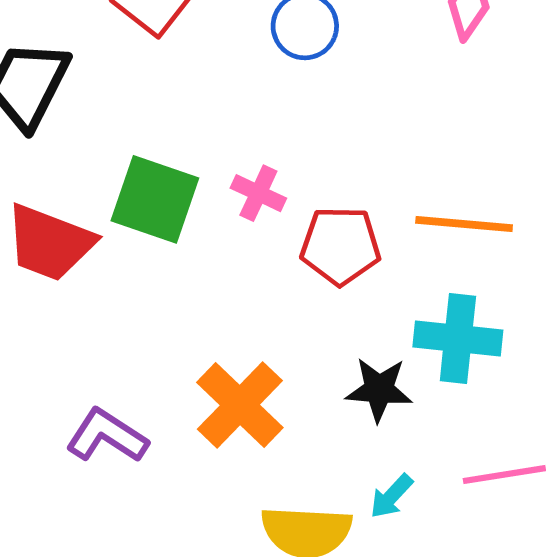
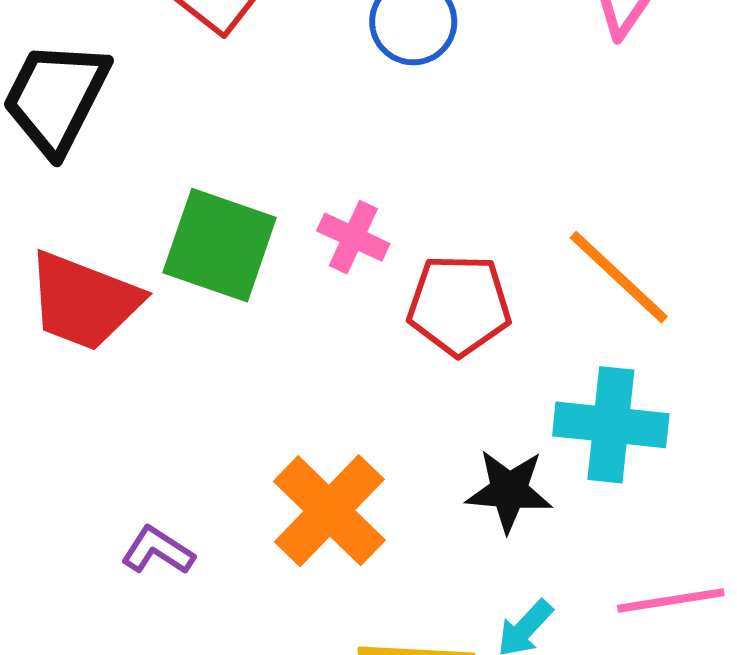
orange line: (464, 224) -> (619, 277), turned 38
purple L-shape: (107, 436) -> (158, 551), size x0.7

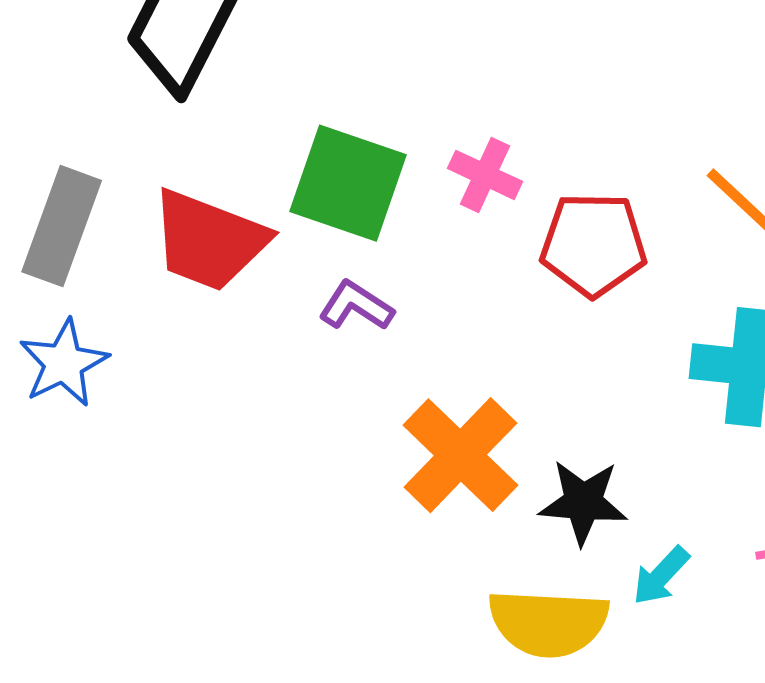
black star: (509, 491) -> (583, 502), moved
purple L-shape: (158, 551) -> (356, 306), moved

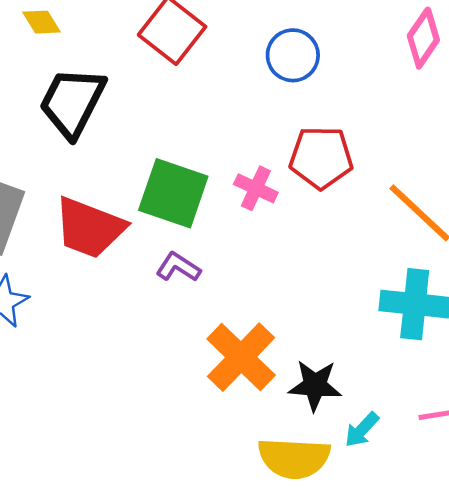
red pentagon: (593, 244) -> (321, 158), moved

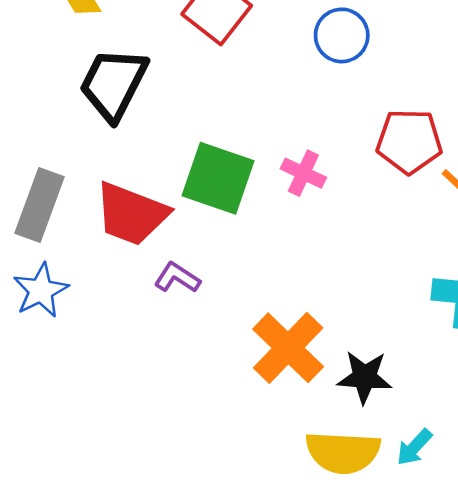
red pentagon: (321, 158) -> (409, 141), moved
purple L-shape: (178, 267) -> (177, 278), moved
cyan arrow: (362, 430) -> (414, 447), moved

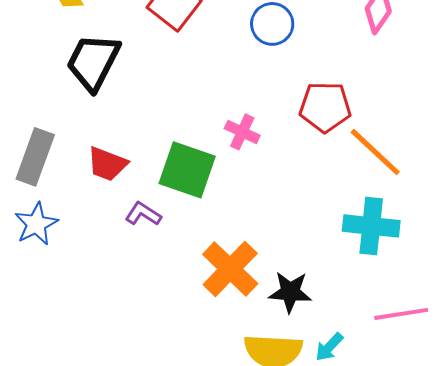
green square: (218, 178) -> (187, 170), moved
red trapezoid: (131, 214) -> (107, 164), size x0.7

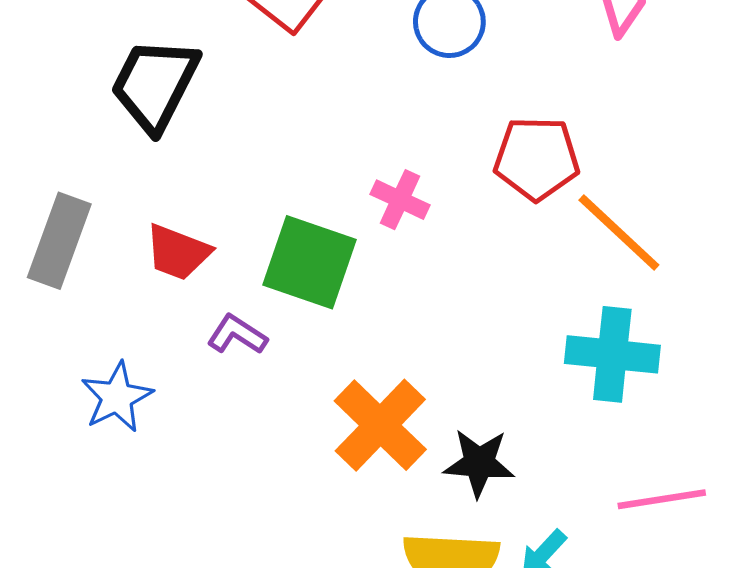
blue star: (36, 224) -> (117, 397), moved

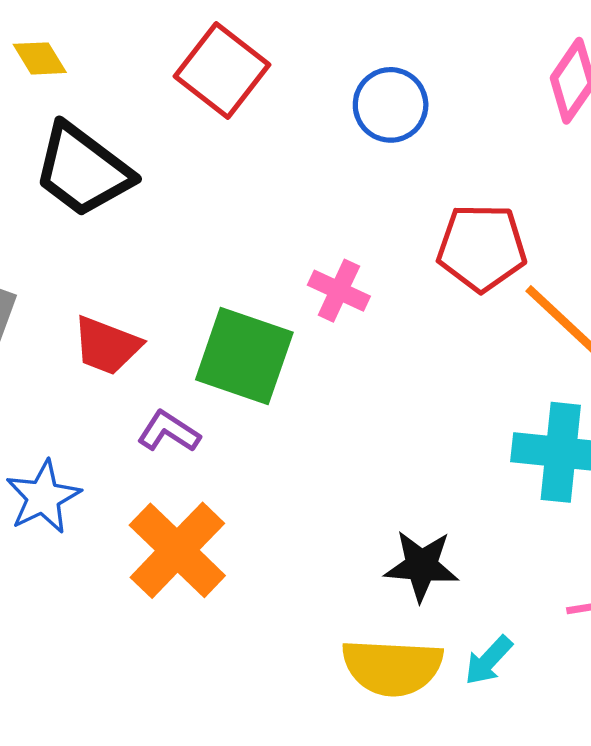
black trapezoid: (155, 84) -> (83, 170), turned -80
orange cross: (380, 425) -> (177, 550), moved

